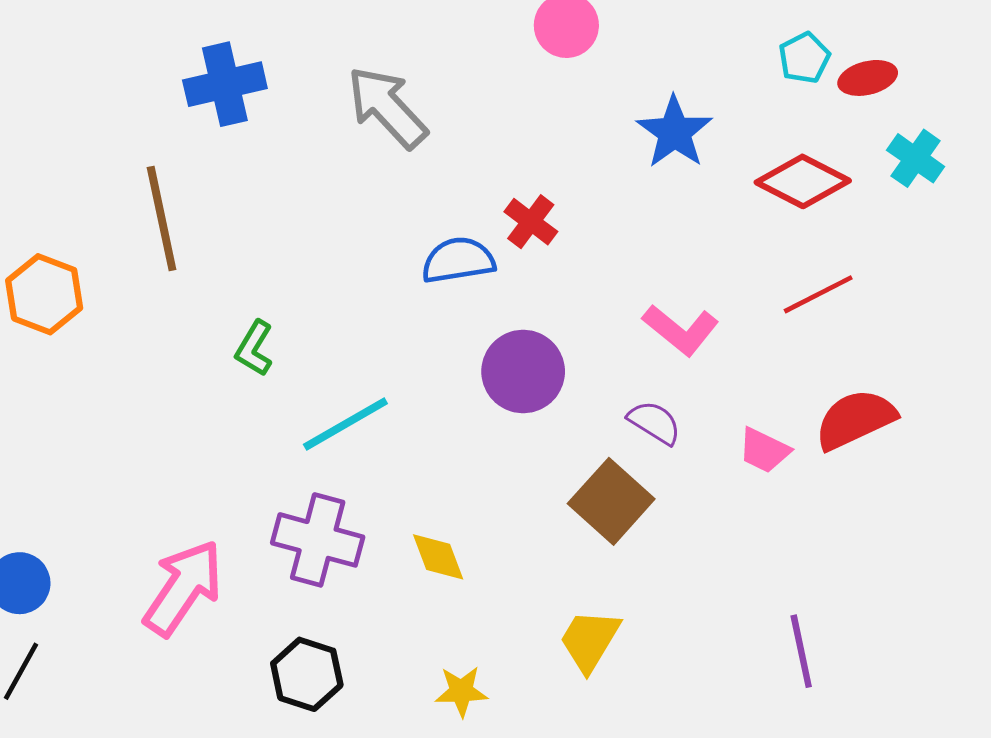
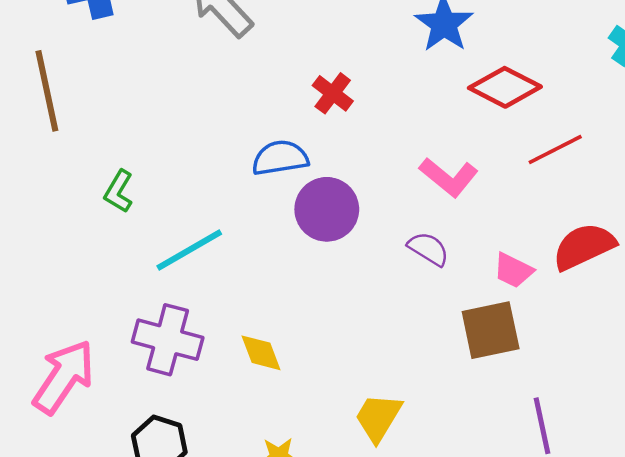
red diamond: (803, 181) -> (505, 87), moved
blue semicircle: (458, 260) -> (280, 158), moved
brown square: (611, 501) -> (491, 330), moved, turned 36

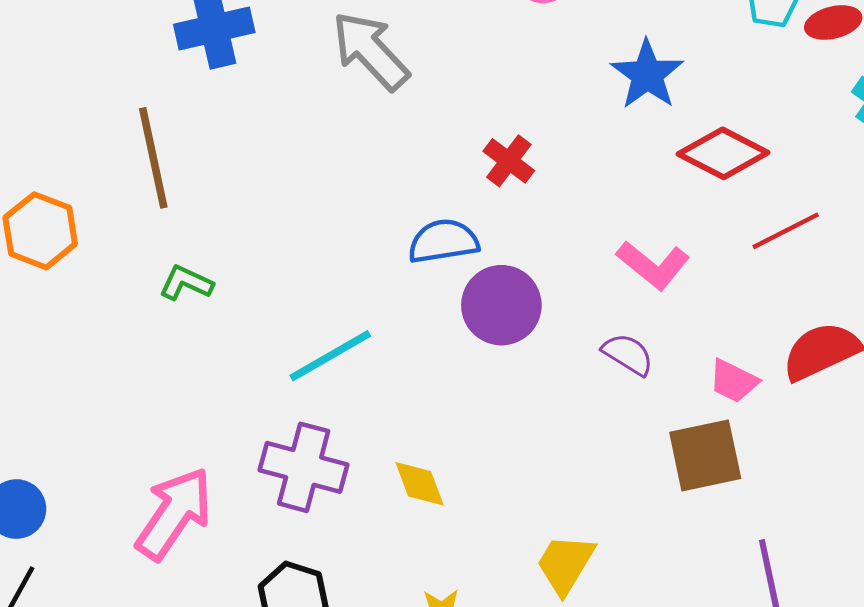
green L-shape: (119, 191) -> (186, 283), moved, turned 84

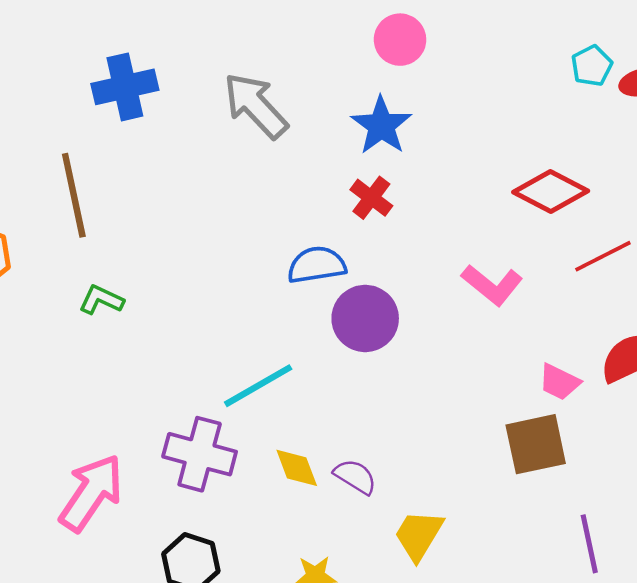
blue star: (647, 75) -> (381, 126), moved
purple semicircle: (628, 354) -> (355, 477), moved
cyan line: (330, 356) -> (258, 386), moved

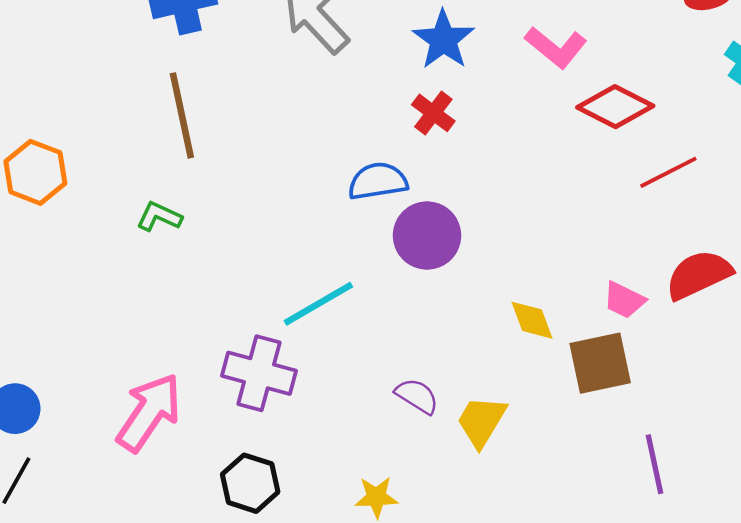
brown line: (74, 195) -> (182, 115), moved
pink L-shape: (492, 285) -> (556, 47), moved
yellow diamond: (297, 468) -> (532, 320), moved
yellow trapezoid: (419, 535) -> (481, 421), moved

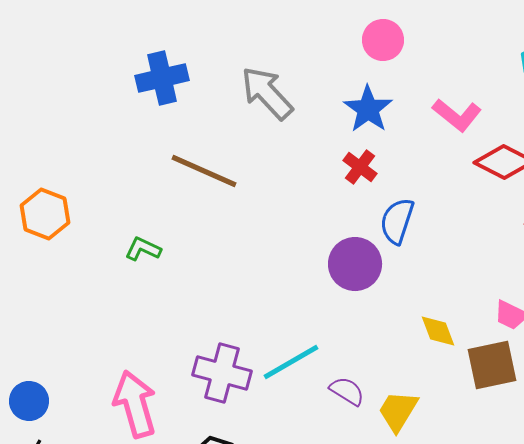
brown line: (182, 115) -> (204, 171), moved, turned -54
blue semicircle: (378, 181) -> (397, 221), moved, turned -63
cyan line: (318, 304) -> (291, 362), moved
pink arrow: (149, 412) -> (135, 404), turned -50

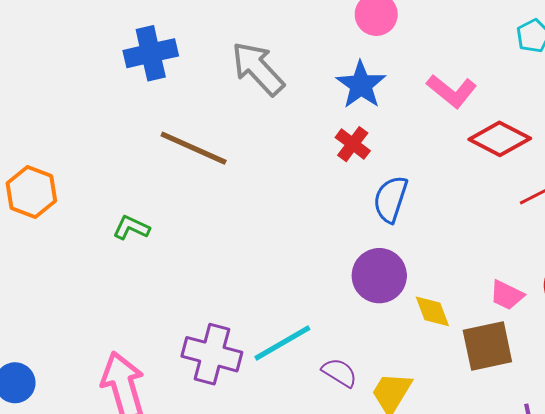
purple circle: (355, 264) -> (379, 276), moved

